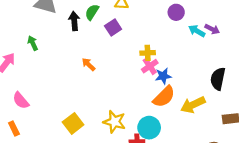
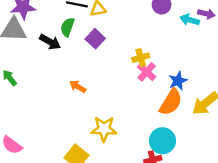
black arrow: (74, 21) -> (50, 42), turned 138
blue star: (163, 76) -> (178, 81), moved
yellow star: (114, 122) -> (104, 129), moved

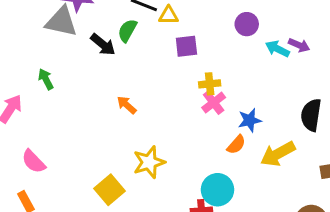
purple square: (95, 39) -> (186, 46), moved, turned 30
orange semicircle: (171, 102) -> (236, 145), size x0.6
yellow star: (104, 129) -> (149, 162), turned -30

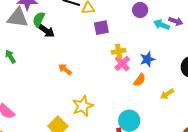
green semicircle: (127, 30) -> (39, 19), moved
blue star: (250, 120) -> (147, 59), moved
orange semicircle: (236, 145) -> (140, 80), moved
yellow arrow: (278, 154) -> (167, 94), size x0.6

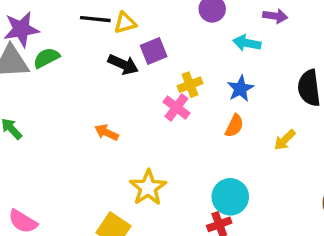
green semicircle: (39, 19) -> (46, 58), turned 49
cyan arrow: (162, 25) -> (247, 43), moved
black arrow: (46, 31) -> (123, 64), moved
pink cross: (122, 63) -> (176, 107), moved

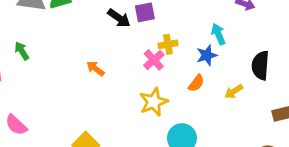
cyan arrow: (247, 43) -> (218, 34), moved, turned 45
yellow arrow: (285, 140) -> (234, 91), moved
yellow star: (148, 188) -> (154, 102), moved

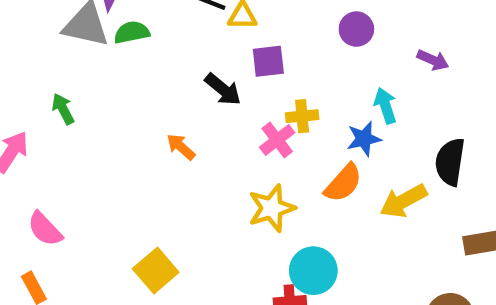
black arrow: (119, 18) -> (223, 89), moved
orange semicircle: (196, 83) -> (343, 183), size x1.4
yellow arrow: (234, 91) -> (403, 201), size x1.5

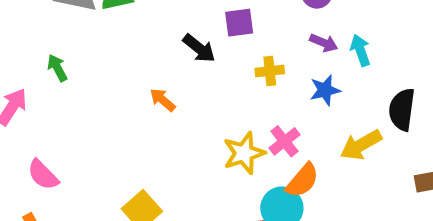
purple arrow: (433, 60) -> (324, 43), moved
cyan arrow: (385, 106) -> (360, 50), moved
pink cross: (277, 140) -> (285, 141), moved
orange semicircle: (343, 183) -> (302, 181), moved

